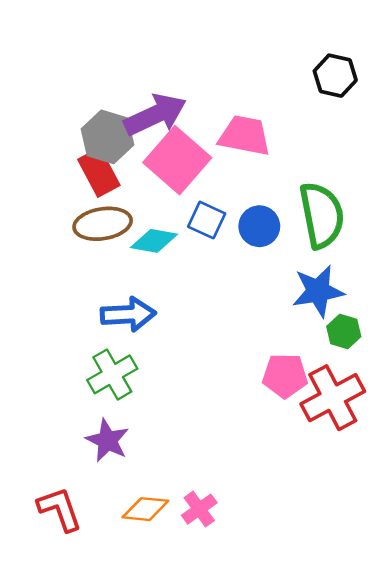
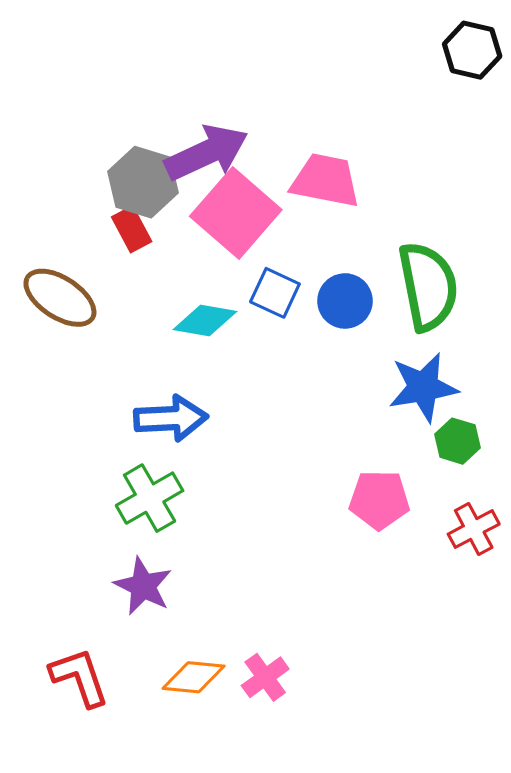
black hexagon: (335, 76) -> (472, 50), moved
red rectangle: (99, 172) -> (132, 229), size x0.7
brown ellipse: (103, 224) -> (60, 298), moved, turned 42
red cross: (333, 398) -> (474, 529), moved, size x0.6

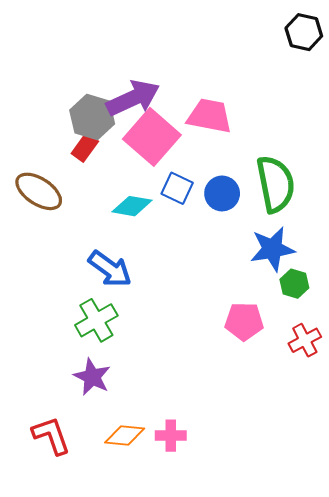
red rectangle: (132, 229) -> (85, 147), turned 64
blue arrow: (171, 418) -> (110, 269), turned 39
pink cross: (265, 677) -> (171, 436), turned 36

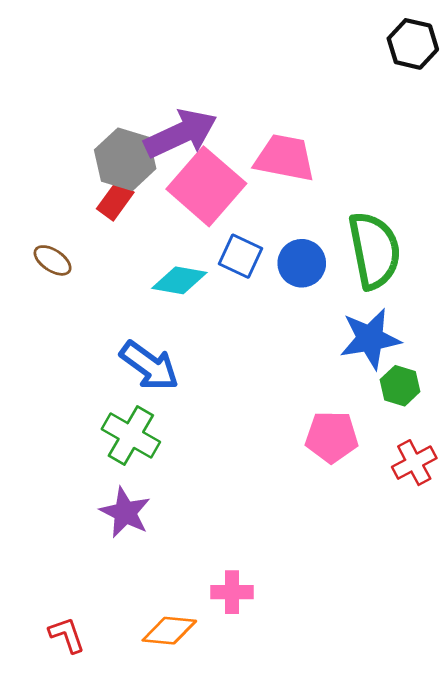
brown ellipse: (39, 191) -> (53, 260), size x0.6
green cross: (96, 320) -> (131, 436), turned -30
red L-shape: (51, 436) -> (67, 635), moved, size x0.7
orange diamond: (125, 436) -> (169, 631), moved

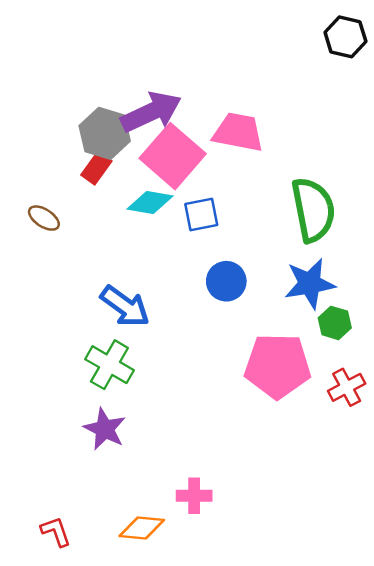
blue square: (241, 256) -> (201, 214), turned -36
blue circle: (302, 263) -> (226, 281), moved
cyan diamond: (179, 280) -> (150, 203), moved
pink pentagon: (332, 437) -> (278, 366), size x1.5

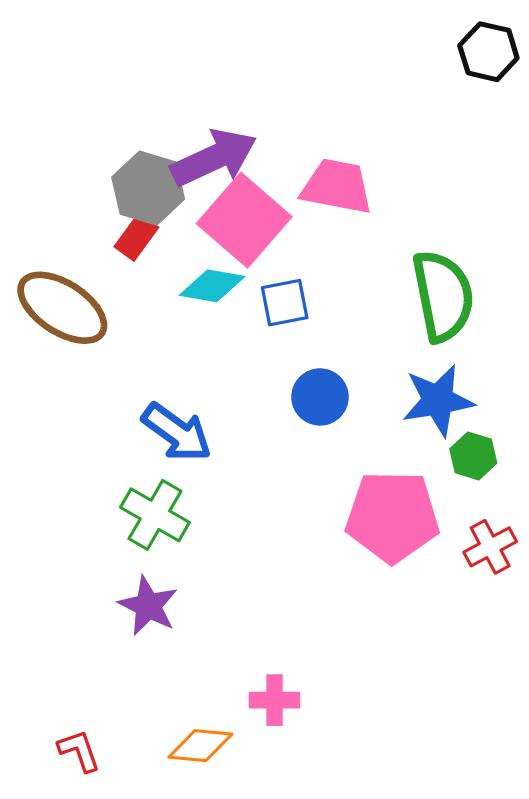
brown ellipse: (44, 218) -> (62, 308), size x2.0

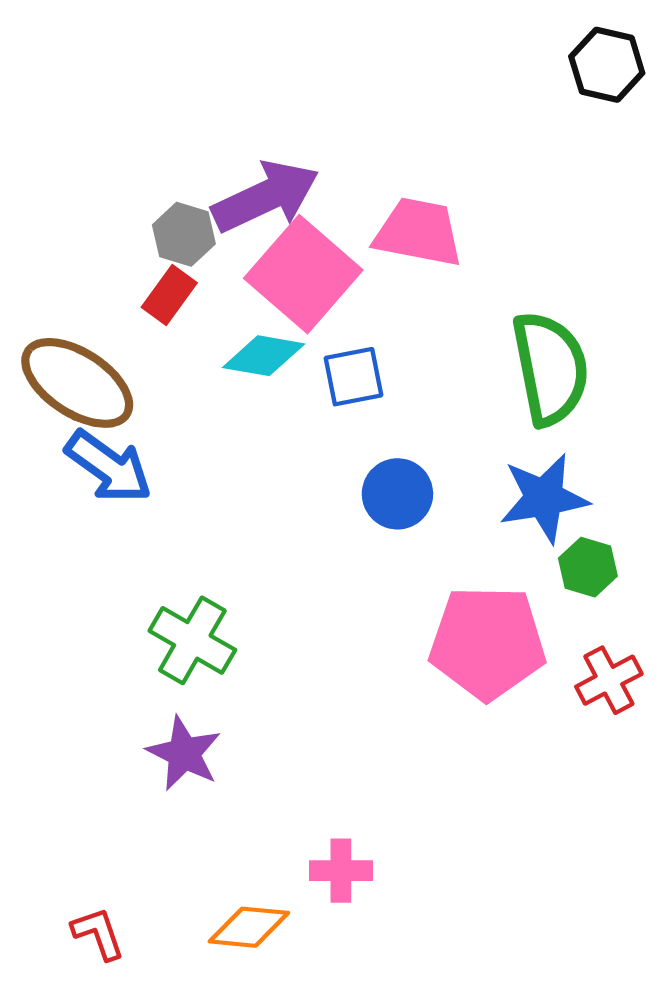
gray hexagon: (148, 188) -> (184, 234), size x0.7
blue arrow: (177, 432) -> (109, 467), moved

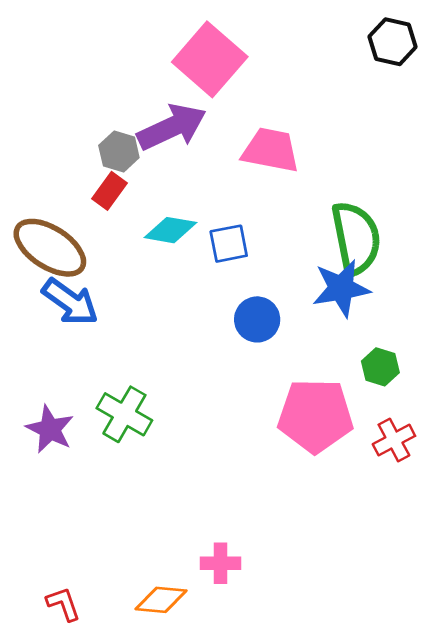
pink square: (303, 274) -> (210, 59), moved
blue star: (544, 498) -> (341, 288), moved
purple star: (184, 753) -> (50, 429), moved

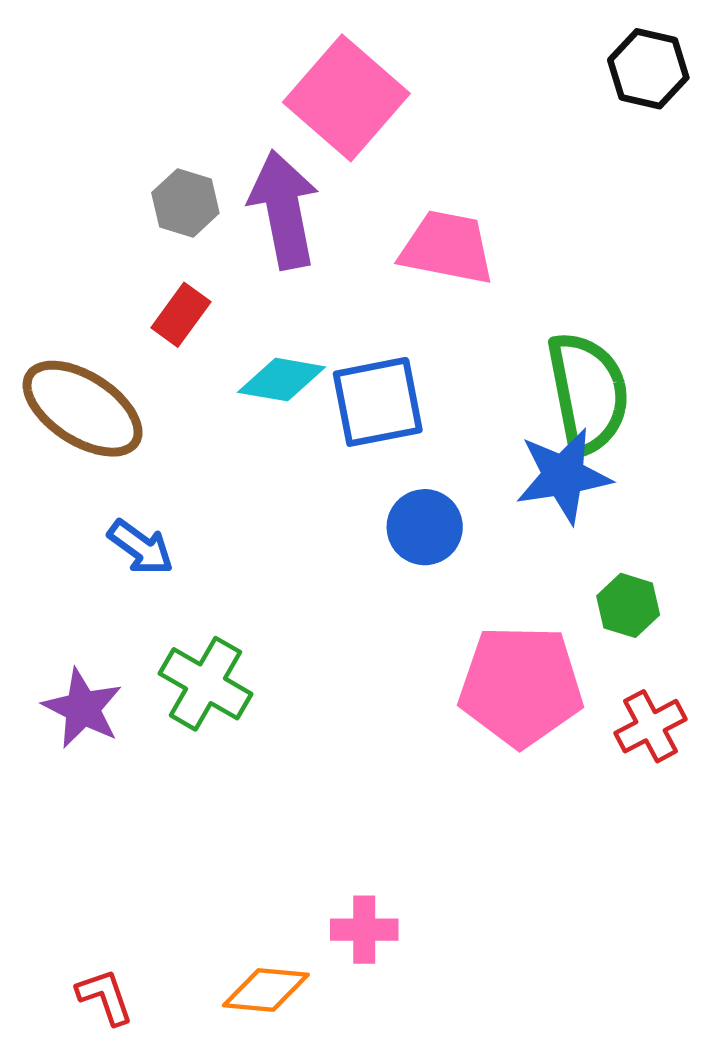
purple arrow: (172, 127) -> (284, 210), turned -76
gray hexagon: (119, 152) -> (185, 203), moved
blue square: (229, 244) -> (378, 402), size x1.4
blue arrow: (70, 302) -> (141, 547), moved, size x0.7

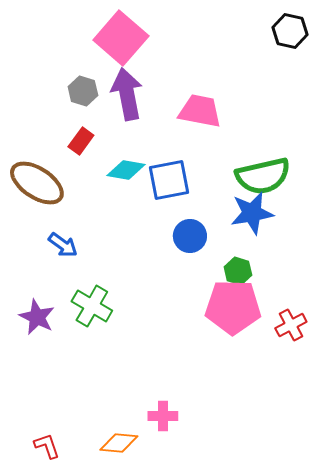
pink square: (346, 98) -> (121, 38), moved
green semicircle: (588, 393) -> (263, 176), turned 88
green hexagon: (628, 605) -> (238, 271), moved

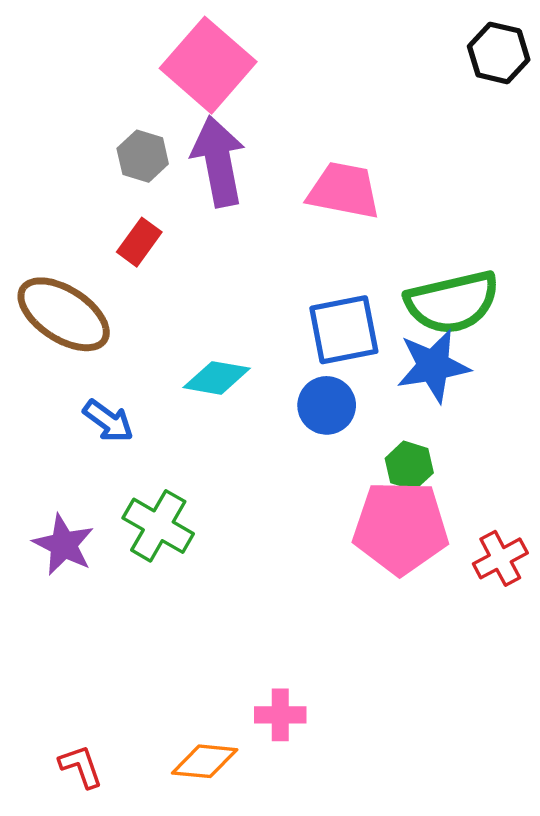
cyan diamond: (126, 170) -> (217, 378), moved
blue square: (169, 180) -> (344, 330), moved

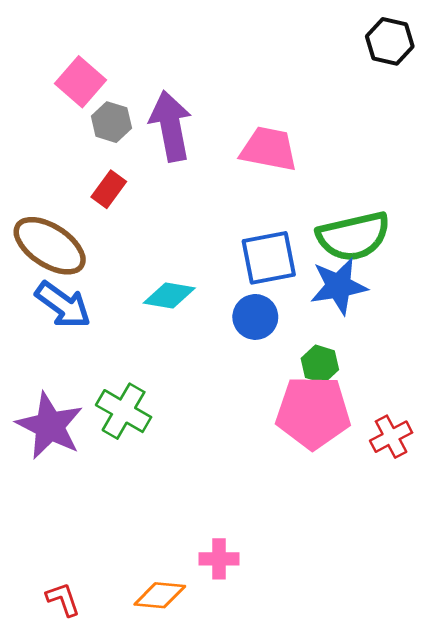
pink square: (208, 65) -> (81, 82), moved, size x0.7
blue arrow: (108, 421) -> (63, 305), moved, size x1.4
purple star: (64, 545) -> (50, 426), size x1.4

